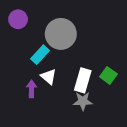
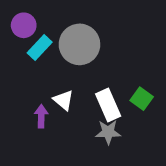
cyan rectangle: (40, 55) -> (40, 48), moved
white rectangle: (83, 80) -> (108, 105), turned -40

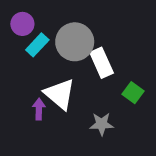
white triangle: (64, 100) -> (60, 94), size x1.6
white rectangle: (108, 105) -> (102, 63), moved

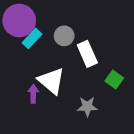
purple circle: (22, 24) -> (19, 20), size x1.6
gray circle: (75, 42) -> (64, 36), size x0.6

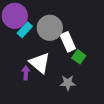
gray circle: (64, 36) -> (50, 28), size x1.6
green square: (114, 80) -> (79, 57), moved

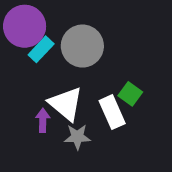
white rectangle: (68, 42) -> (112, 112), moved
gray star: (68, 83) -> (77, 137), moved

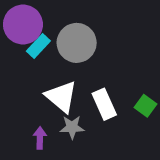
green square: (130, 94) -> (146, 106), moved
purple arrow: (43, 120) -> (40, 138), moved

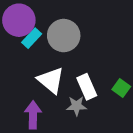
gray star: (72, 127) -> (76, 106), moved
purple arrow: (40, 138) -> (33, 115), size x1.5

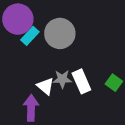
white triangle: (51, 80) -> (45, 86), moved, size x0.7
gray star: (76, 106) -> (62, 79), moved

